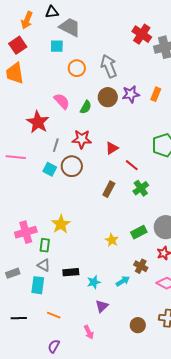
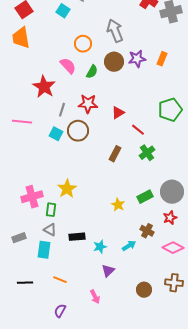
cyan square: (57, 46) -> (63, 11), turned 32
orange circle: (77, 68) -> (83, 44), moved

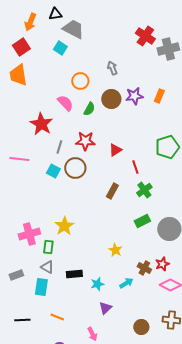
gray arrow: (115, 31) -> (112, 68), size x0.6
red line: (138, 130) -> (135, 167), turned 32
green rectangle: (145, 197) -> (142, 221), moved
yellow star: (118, 205) -> (115, 250), moved
red star: (170, 218) -> (162, 264), moved

